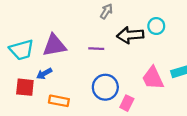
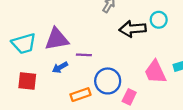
purple line: (96, 49) -> (84, 55), moved
blue arrow: (44, 74) -> (60, 67), moved
orange rectangle: (59, 101) -> (80, 95), moved, turned -30

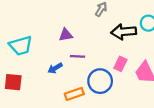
purple triangle: (57, 39) -> (66, 35), moved, size x0.6
red square: (27, 81) -> (13, 82), moved
pink rectangle: (129, 97) -> (120, 64), moved

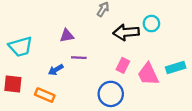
blue circle: (100, 81) -> (111, 94), moved
orange rectangle: (74, 94) -> (45, 95), moved, turned 42

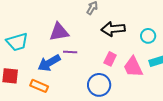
cyan circle: (151, 24) -> (148, 36), moved
purple triangle: (67, 36) -> (59, 32), size x1.5
blue arrow: (56, 70) -> (49, 63), size x1.6

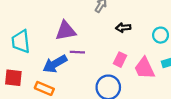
black arrow: (113, 29) -> (123, 28), size x0.6
cyan trapezoid: (17, 42) -> (21, 41), turned 100

